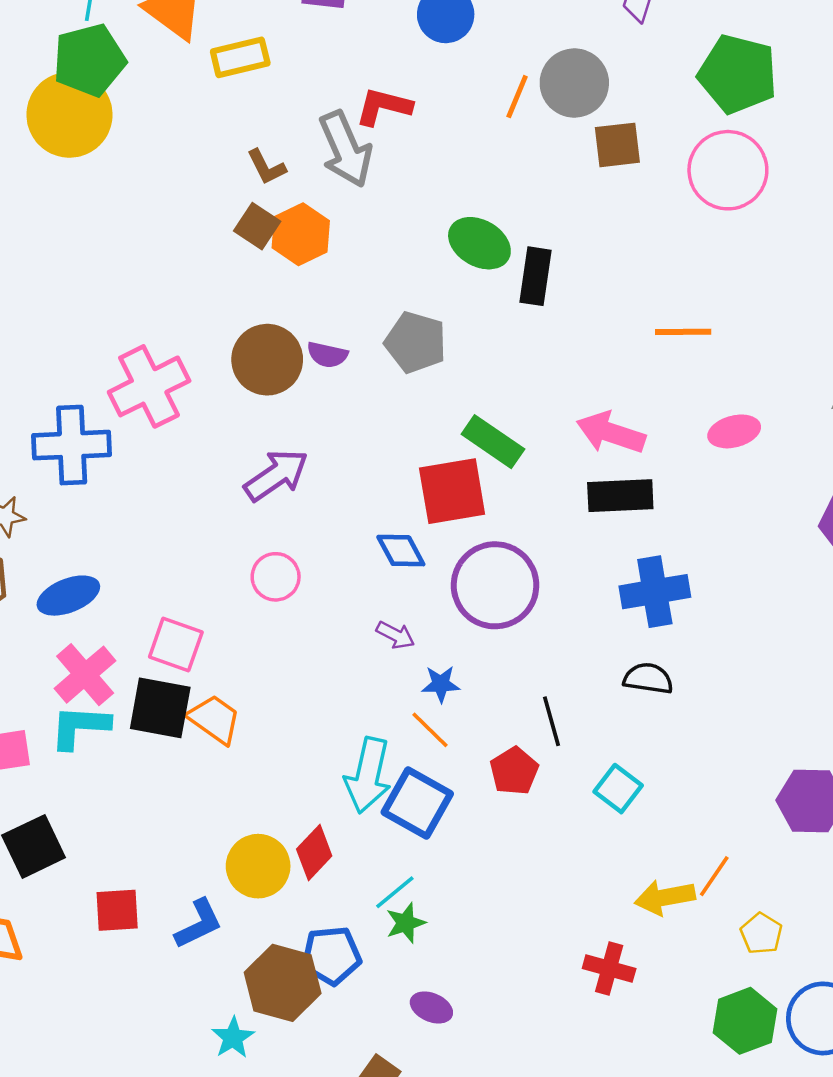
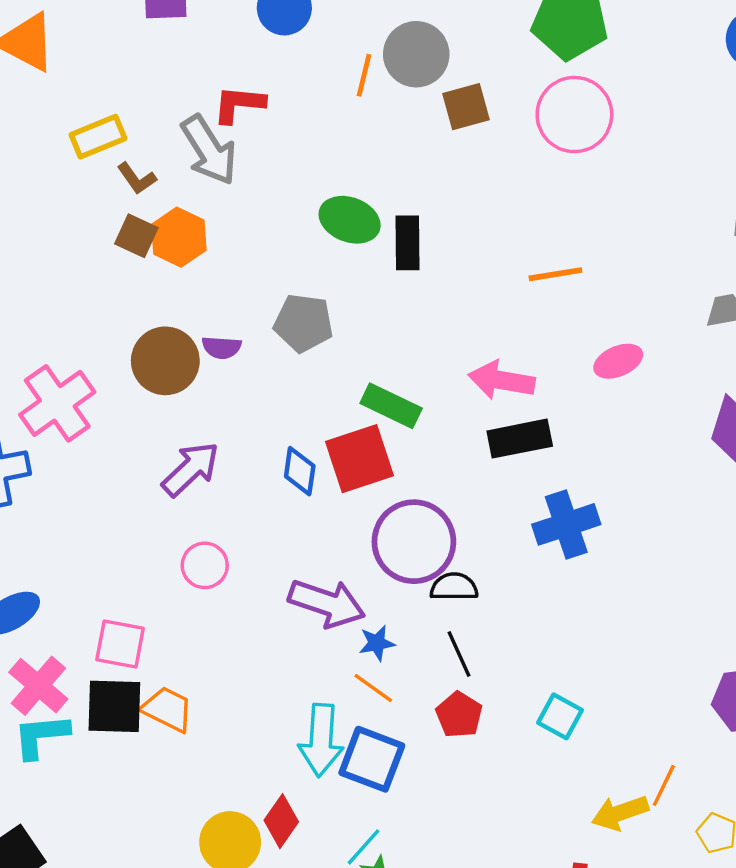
yellow rectangle: (240, 57) -> (98, 137), moved
blue diamond: (401, 551) -> (300, 471), moved, turned 45
purple arrow: (395, 635) -> (327, 603), size x2.0
black semicircle: (648, 678) -> (454, 587), moved
black line: (552, 721) -> (459, 654), moved

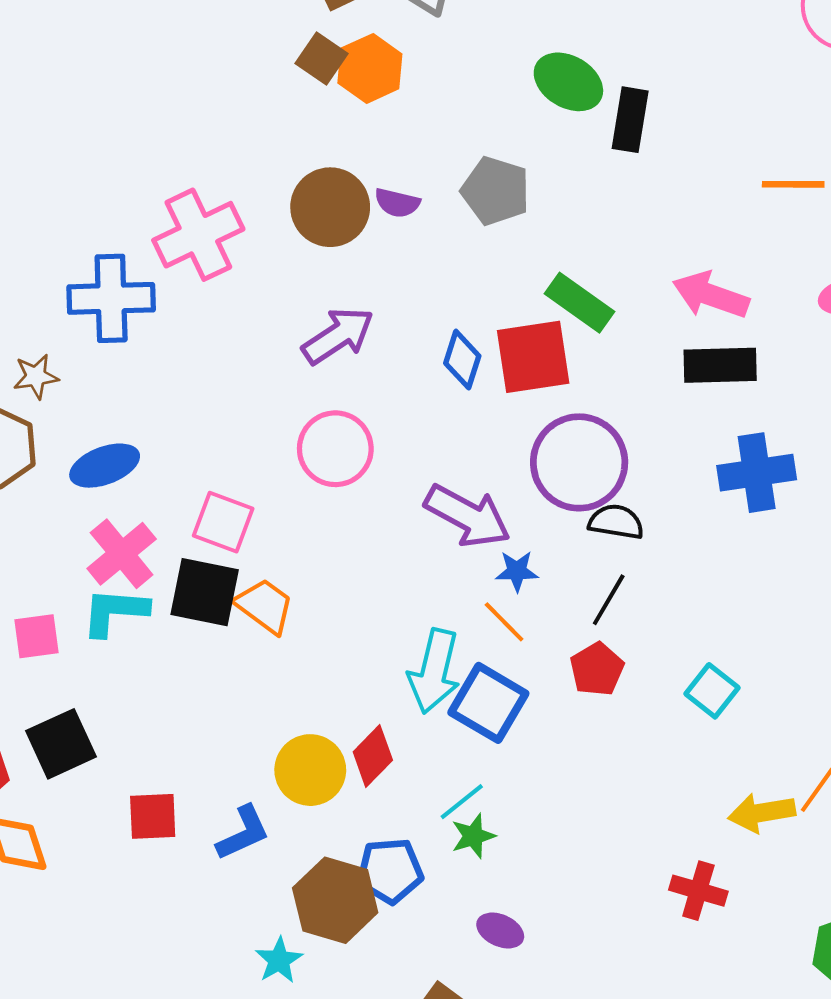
pink circle: (205, 565) -> (335, 449), size x1.4
black line: (459, 654) -> (609, 600), turned 45

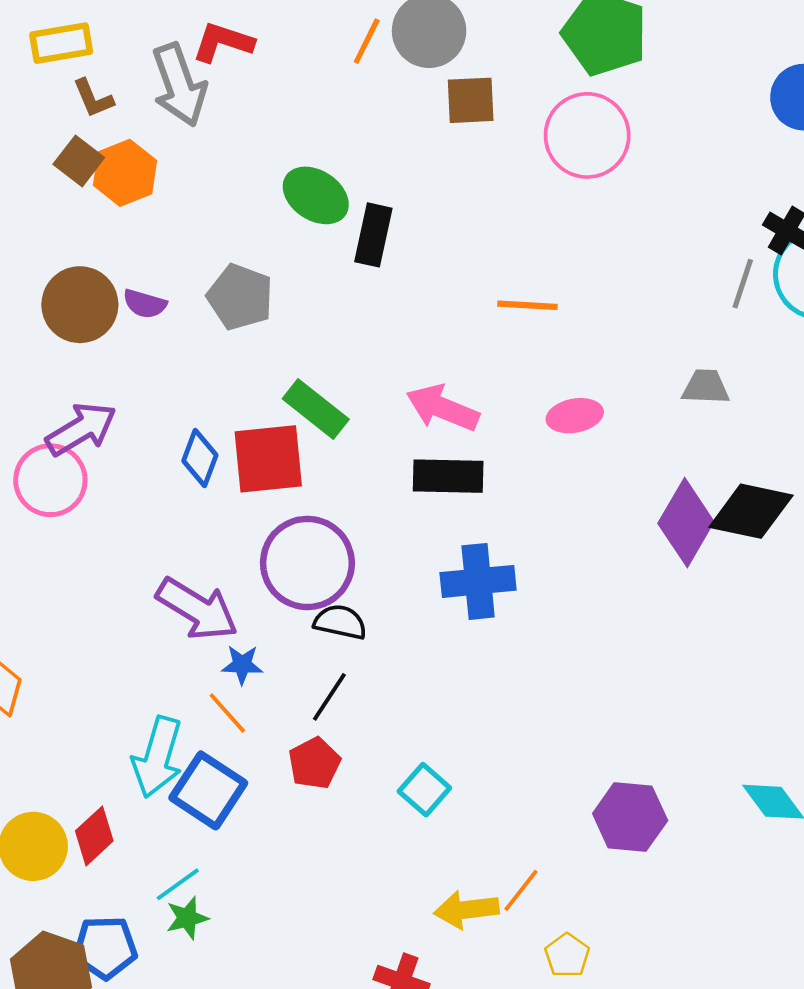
pink circle: (335, 449) -> (50, 480), moved

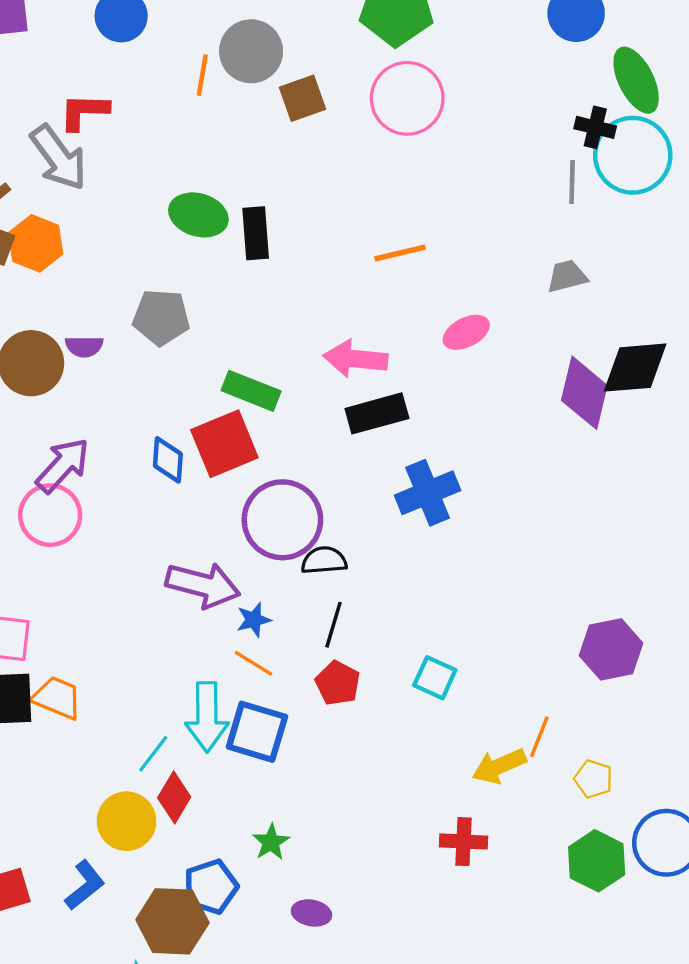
cyan line: (178, 884) -> (153, 754), moved

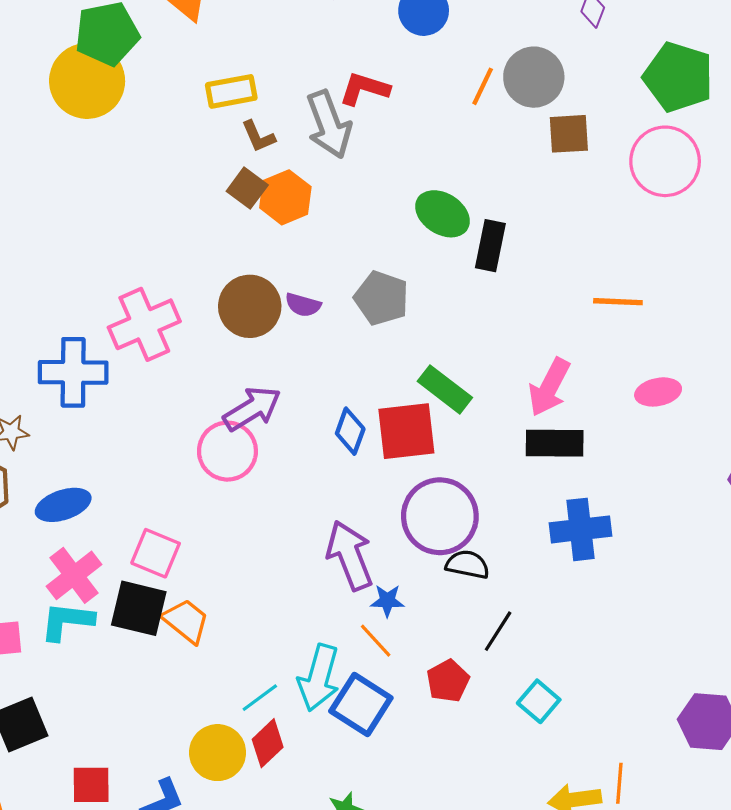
pink arrow: (355, 359) -> (549, 387), turned -84
purple arrow: (203, 585) -> (350, 555), turned -142
black line: (334, 625) -> (498, 631), moved
orange line: (539, 737) -> (619, 783), turned -33

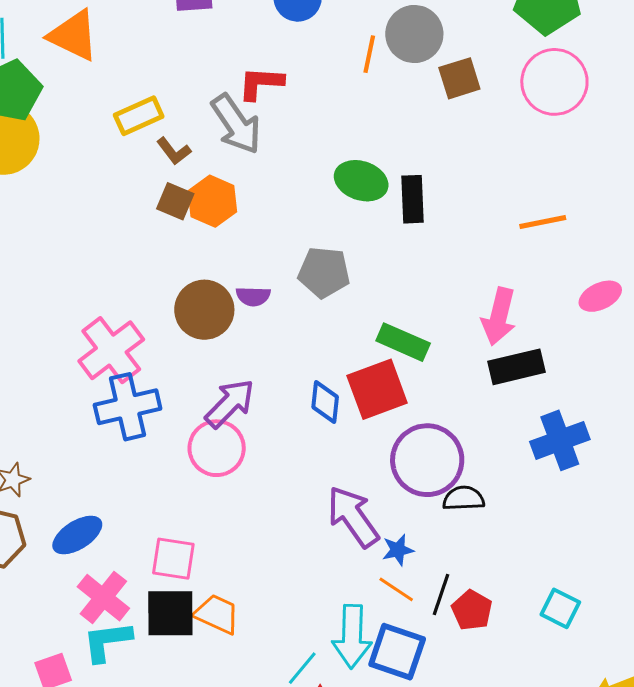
blue cross: (73, 372) -> (128, 407), moved
black line: (498, 631) -> (441, 594), moved

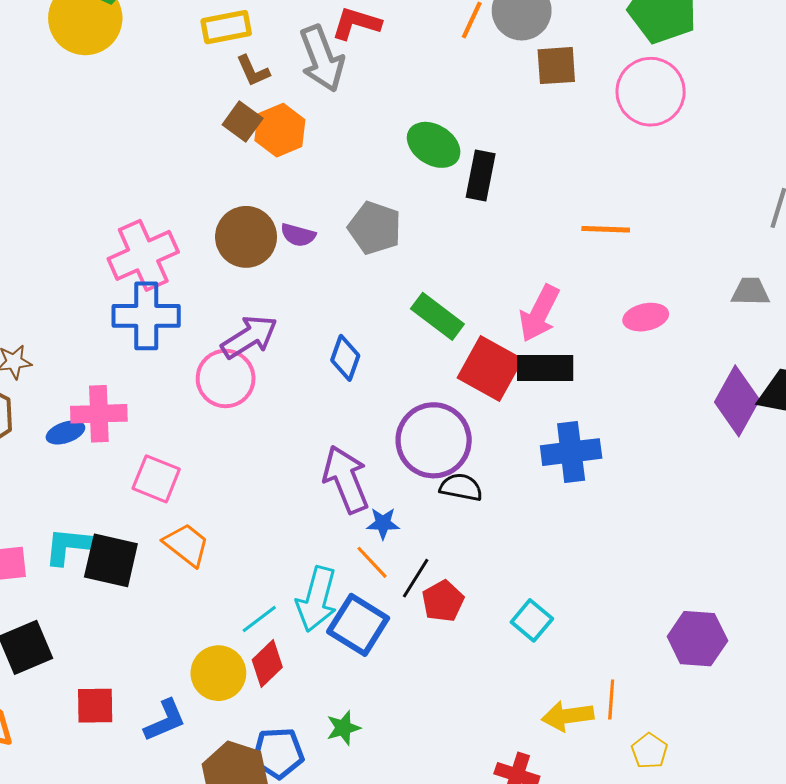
red square: (377, 389) -> (490, 368), moved, turned 36
blue ellipse: (77, 535) -> (65, 432), size x0.7
pink cross: (103, 598) -> (99, 414), moved, turned 36
black square: (170, 613) -> (111, 560), moved

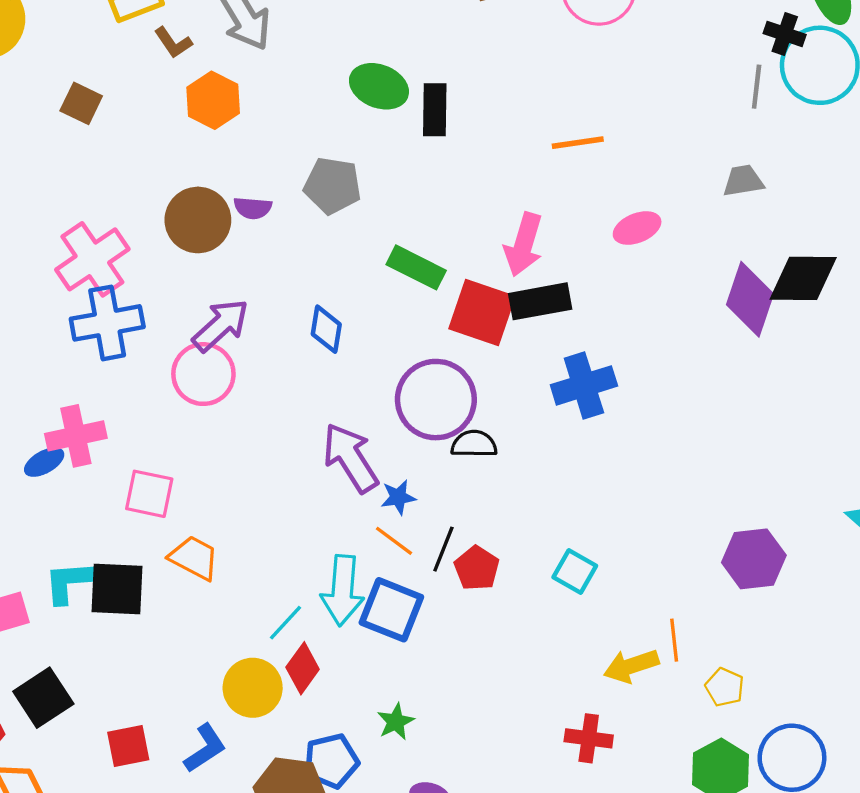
brown square: (243, 121) -> (81, 103), moved

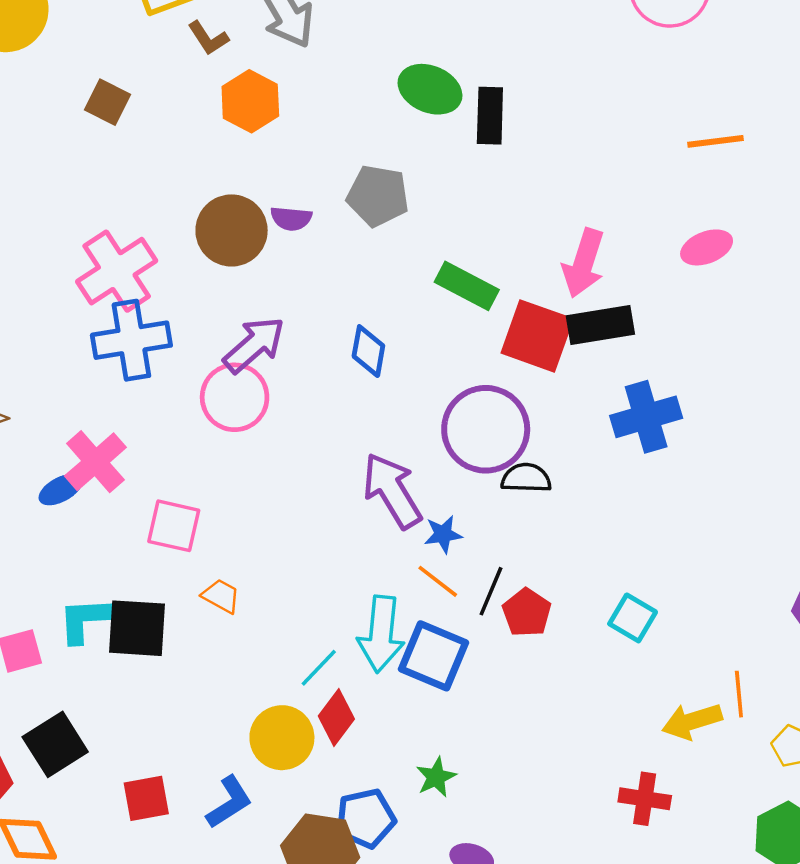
orange line: (578, 143) -> (716, 141), moved
pink cross: (76, 436) -> (95, 462), turned -30
orange trapezoid: (194, 558) -> (221, 596), size x0.7

